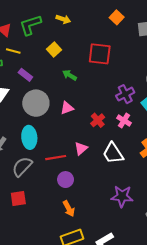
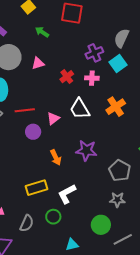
pink cross: (124, 120) -> (92, 78), turned -32
pink triangle: (81, 148) -> (53, 118), moved
orange arrow: (69, 209) -> (56, 157), moved

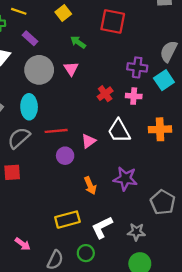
purple cross: (94, 53) -> (137, 67), turned 30
pink triangle: (38, 63) -> (71, 69), moved, turned -48
orange cross: (116, 107) -> (160, 129), turned 30
gray star: (117, 200) -> (136, 232), moved

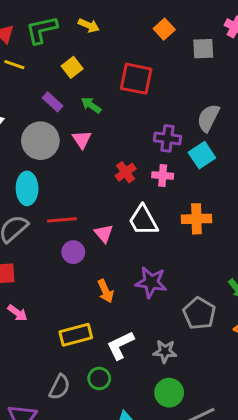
purple rectangle: (30, 38) -> (53, 102), moved
pink triangle: (89, 141) -> (104, 233), turned -35
pink arrow: (23, 244) -> (17, 313), moved

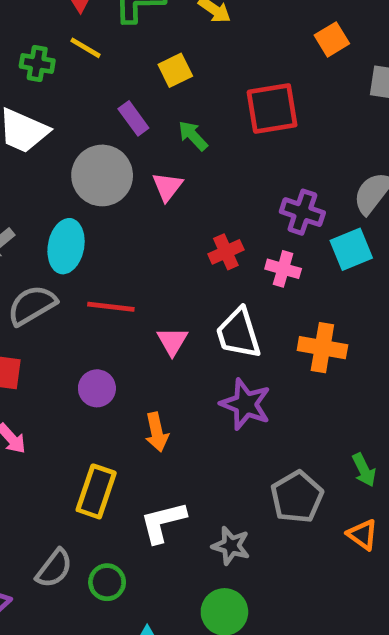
red square: (136, 79) -> (272, 108), turned -32
purple circle: (73, 252) -> (97, 388), moved
purple star: (151, 282) -> (246, 404), moved
yellow rectangle: (76, 335) -> (96, 491), turned -68
green circle: (99, 378) -> (107, 582), moved

